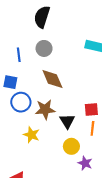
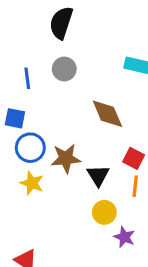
brown diamond: (52, 79) -> (107, 114), moved
red square: (91, 109) -> (134, 158), turned 32
yellow star: (31, 135) -> (32, 183), moved

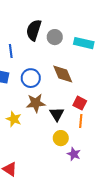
black semicircle: (61, 23) -> (34, 30), moved
gray circle: (64, 69) -> (55, 37), moved
blue circle: (30, 148) -> (31, 78), moved

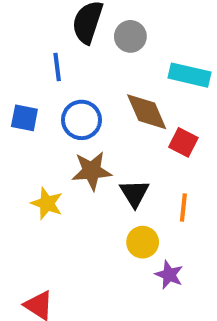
cyan rectangle: (84, 43) -> (189, 75), moved
blue line: (11, 51) -> (57, 67), moved
red square: (80, 103) -> (183, 142), moved

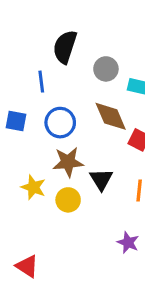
gray circle: (130, 36) -> (106, 69), moved
yellow circle: (143, 242) -> (68, 200), moved

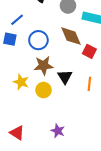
blue line: (41, 82) -> (17, 20), moved, turned 56
purple star: (128, 243) -> (58, 131), moved

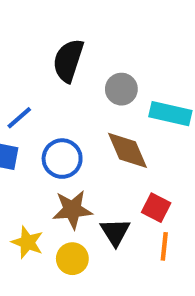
red square: (89, 51) -> (156, 208), moved

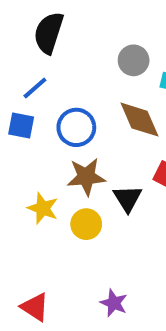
black semicircle: (68, 60) -> (49, 33), moved

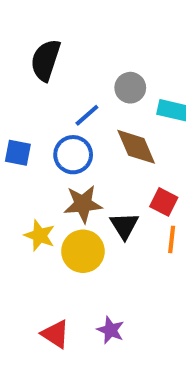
blue line: (35, 88) -> (87, 115), moved
yellow circle: (86, 224) -> (83, 251), size x1.4
red triangle: (35, 307) -> (55, 334), moved

